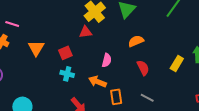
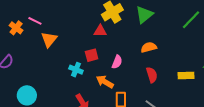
pink line: (12, 24) -> (35, 21), moved
red square: (65, 53) -> (92, 55), moved
yellow rectangle: (177, 63) -> (186, 75), turned 49

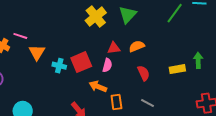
red triangle: (100, 31) -> (114, 48), moved
red square: (92, 55) -> (81, 62), size x1.5
cyan cross: (76, 70) -> (59, 66), moved

